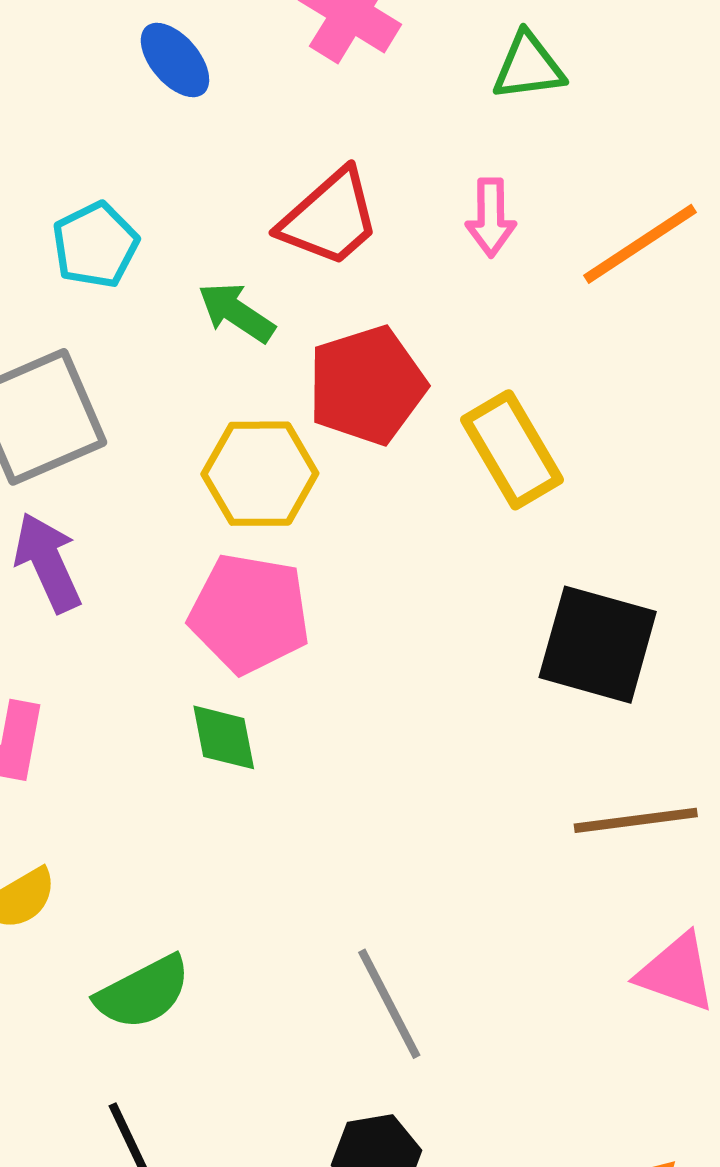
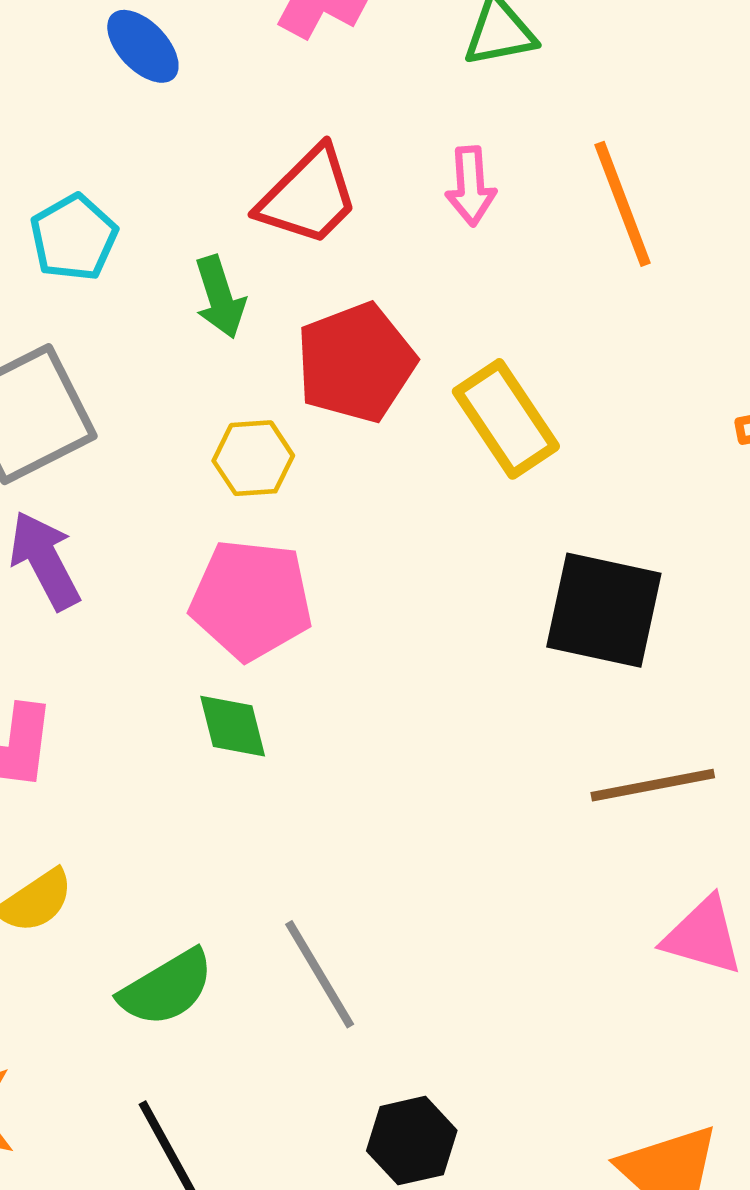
orange line: (640, 244) -> (623, 204), turned -74
green arrow: (236, 312) -> (220, 297), turned -138
yellow hexagon: (260, 474) -> (253, 458), size x0.7
gray line: (389, 1004) -> (320, 974), moved

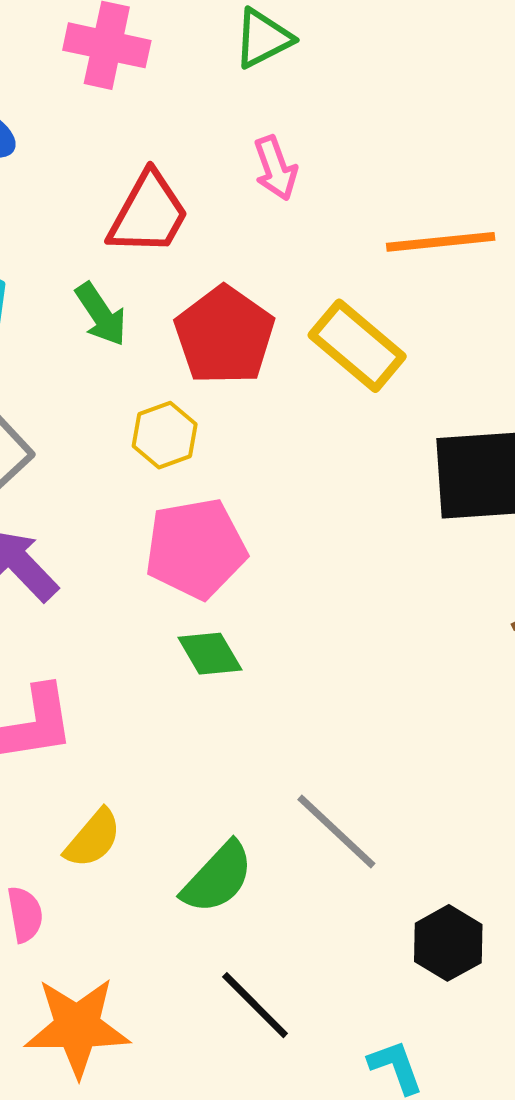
orange line: (623, 204) -> (441, 242), moved, turned -59

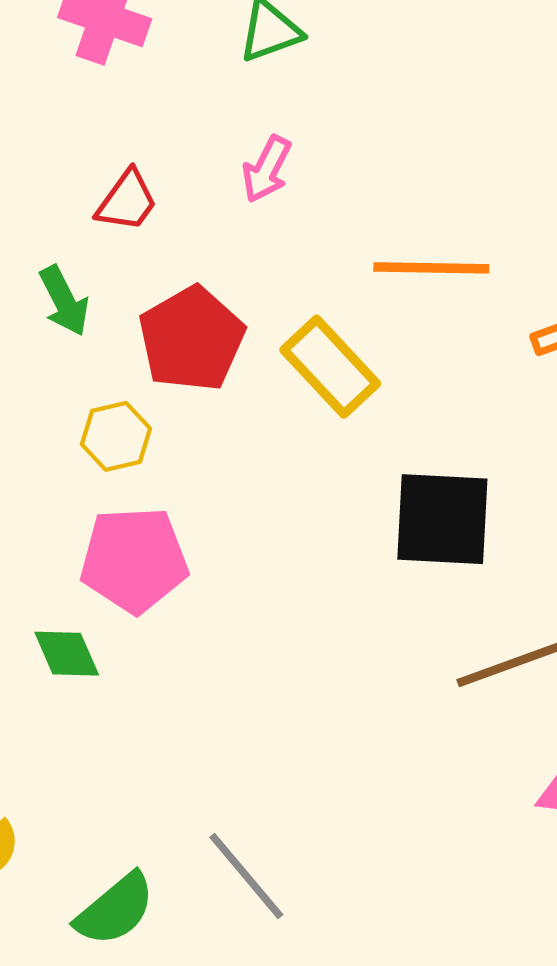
pink arrow: (275, 168) -> (267, 169), turned 40
red trapezoid: (148, 214) -> (127, 201), size x0.7
green diamond: (210, 654) -> (67, 654), moved

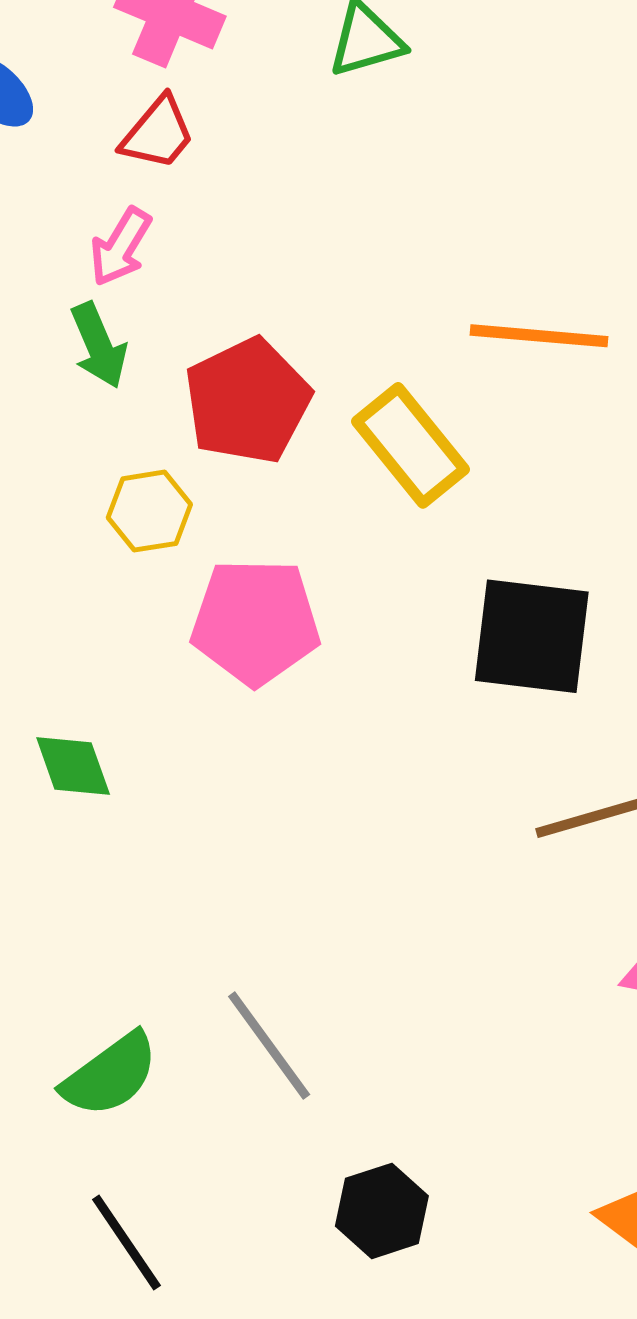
pink arrow: (267, 169) -> (121, 247), moved
red trapezoid: (127, 201) -> (158, 133), moved
pink pentagon: (134, 560) -> (255, 622), moved

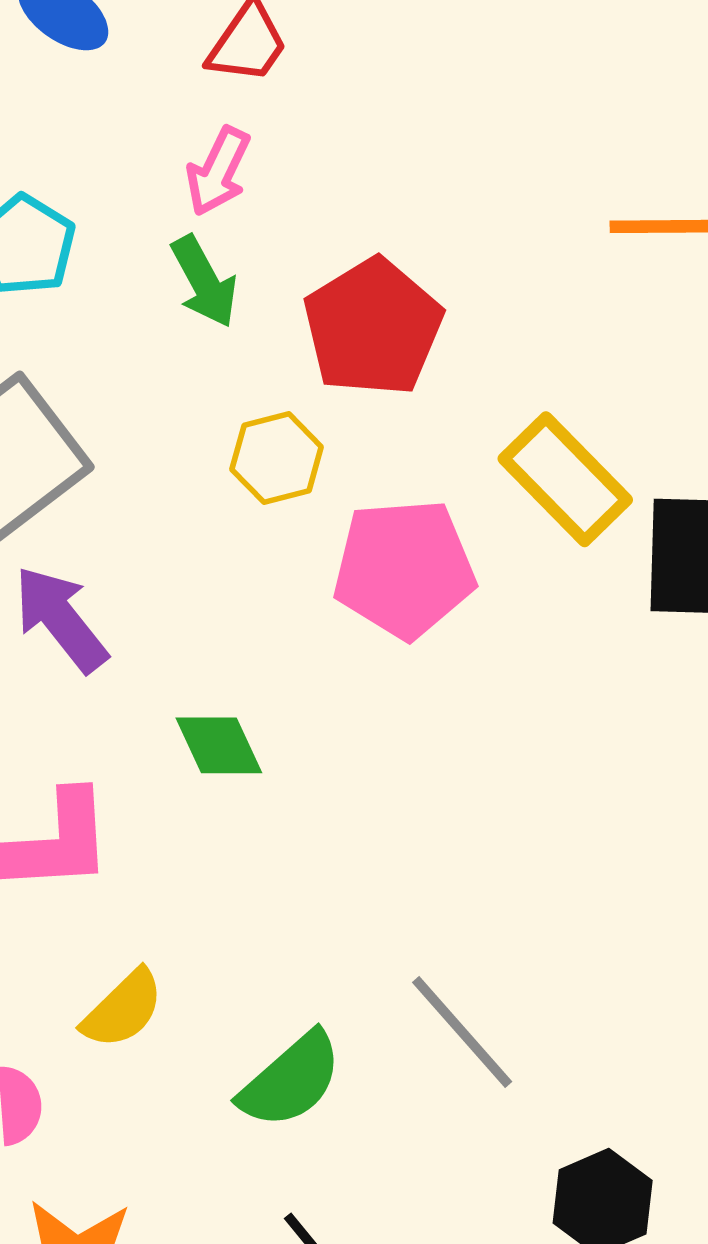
yellow rectangle: (410, 445) -> (565, 479), moved

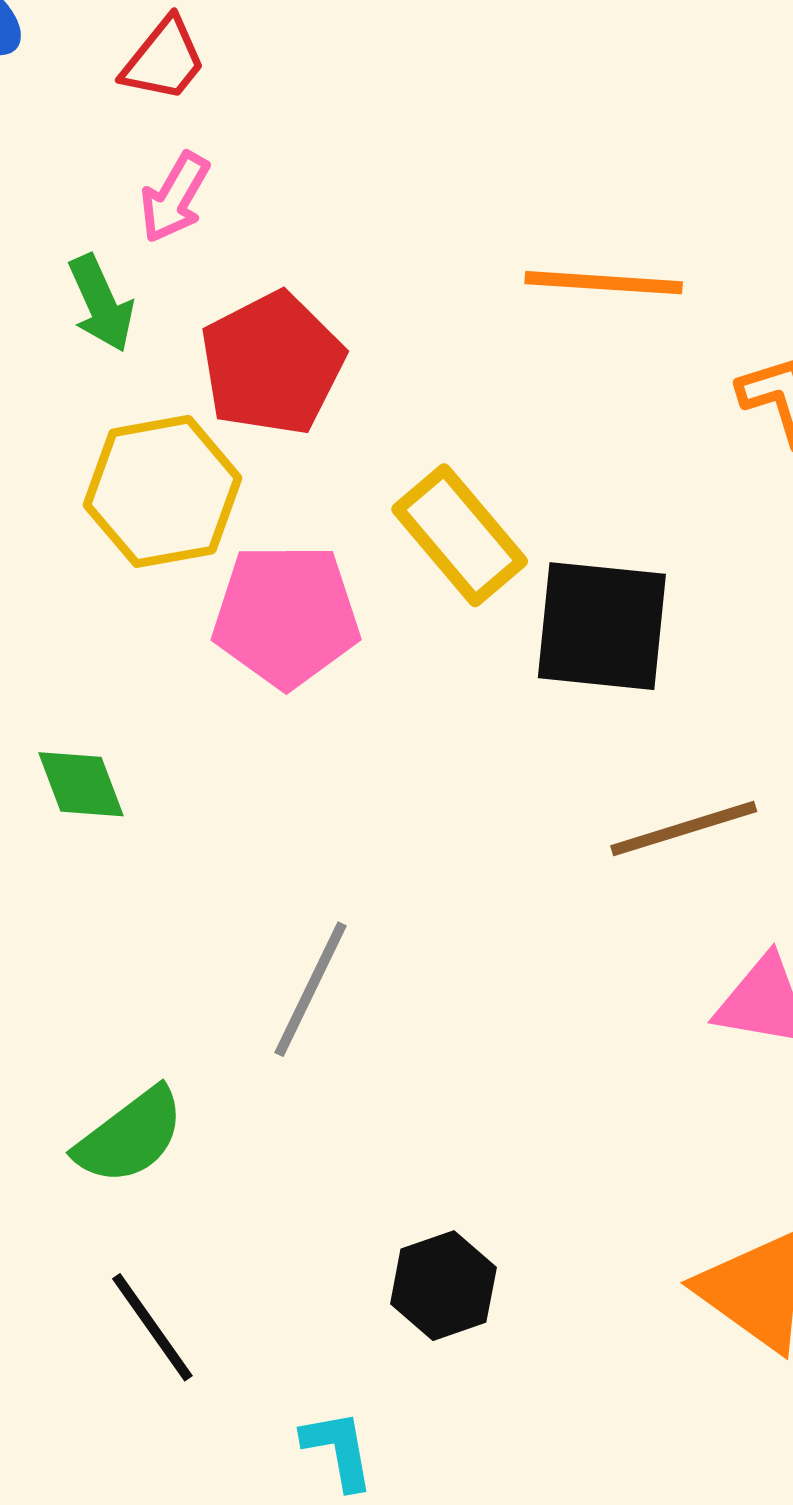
pink arrow: (218, 171) -> (175, 197), moved
yellow hexagon: (277, 458) -> (163, 491), size x1.6
gray line: (462, 1032) -> (311, 989), moved, turned 63

